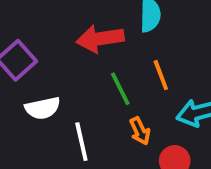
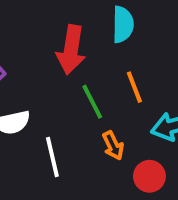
red arrow: (100, 39) -> (71, 50), turned -72

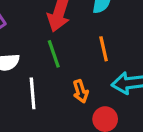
green line: (92, 102) -> (54, 54), moved

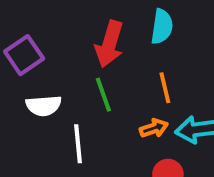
orange arrow: (81, 91) -> (154, 128), moved, turned -90

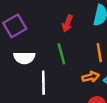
red arrow: (109, 44) -> (67, 23), size x0.6

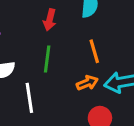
green line: (61, 54) -> (47, 59), turned 30

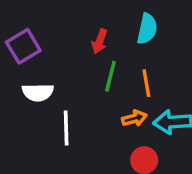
green line: (47, 59) -> (110, 76), moved

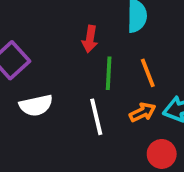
white line: (66, 128) -> (96, 117), moved

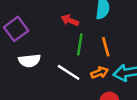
red arrow: (90, 39) -> (70, 20), turned 98
white line: (96, 117) -> (69, 72), turned -50

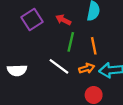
purple square: (16, 29) -> (32, 19), moved
white semicircle: (29, 61) -> (17, 70), moved

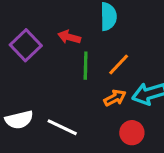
orange line: (94, 46) -> (119, 65), turned 66
white line: (59, 66) -> (62, 127), moved

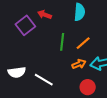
red arrow: (69, 37) -> (44, 15), moved

